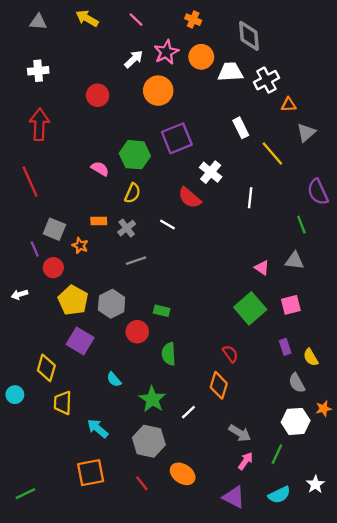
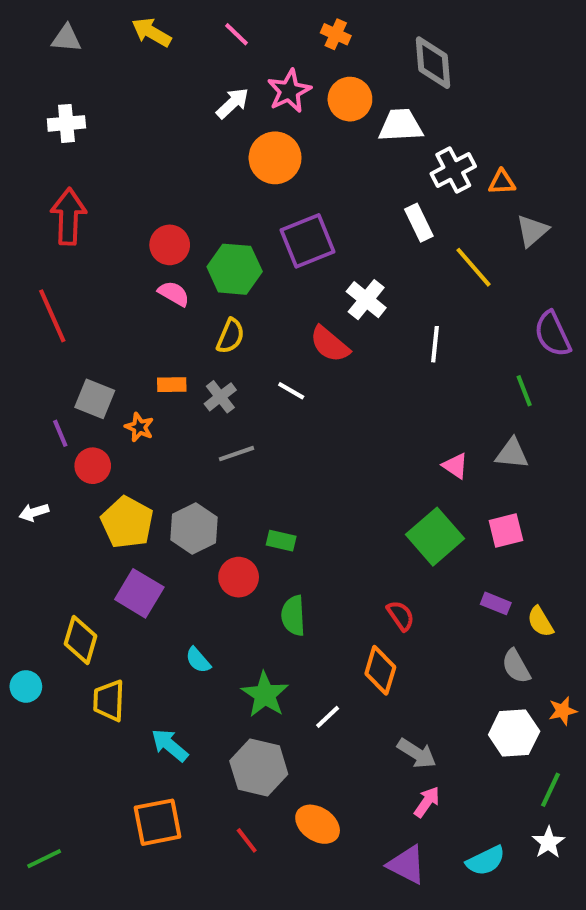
white cross: (266, 80) -> (453, 170), moved
red circle: (98, 95) -> (170, 245), moved
purple rectangle: (285, 347) -> (496, 603), turned -49
green line: (277, 454) -> (550, 790), moved

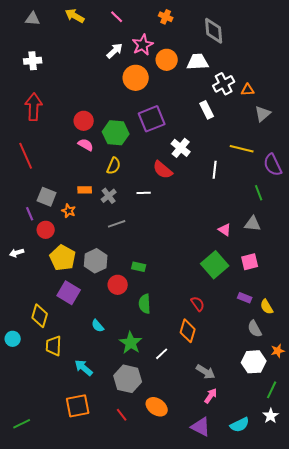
orange circle: (350, 99) -> (167, 60), moved
yellow line: (474, 267) -> (242, 149), moved, turned -35
white line: (291, 391) -> (144, 193), turned -32

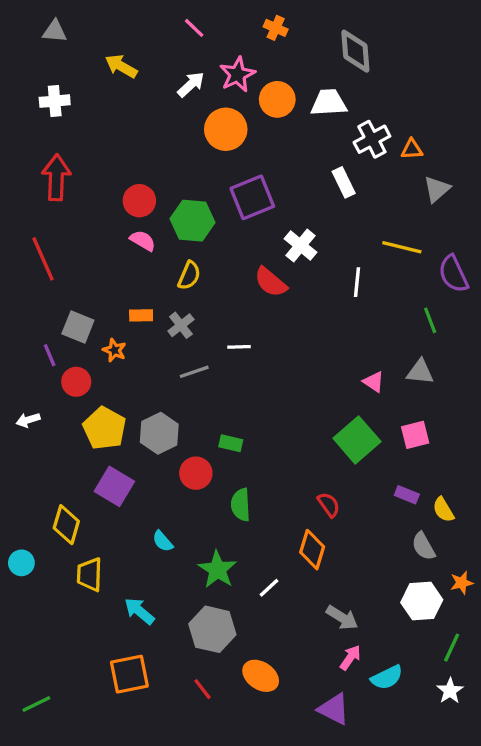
yellow arrow: (75, 16) -> (121, 66), moved
white line: (144, 193) -> (239, 347), moved
cyan semicircle: (240, 425) -> (387, 677), moved

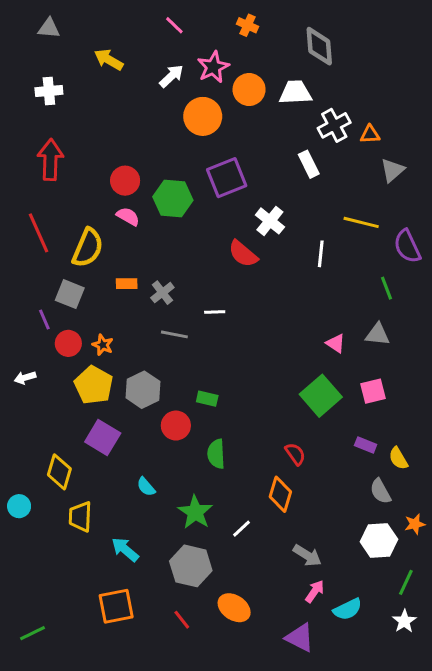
yellow semicircle: (189, 275) -> (88, 248), moved, size x1.5
orange star: (114, 350) -> (103, 345), moved
gray line: (194, 372) -> (174, 334), turned 30

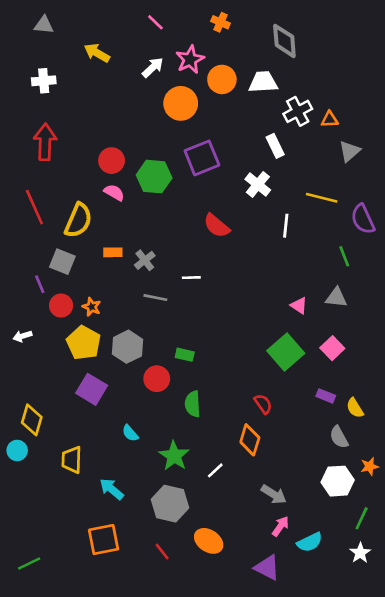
white cross: (270, 221) -> (258, 185), moved
pink square: (373, 391) -> (332, 348), turned -30
yellow diamond: (59, 472) -> (32, 420), moved

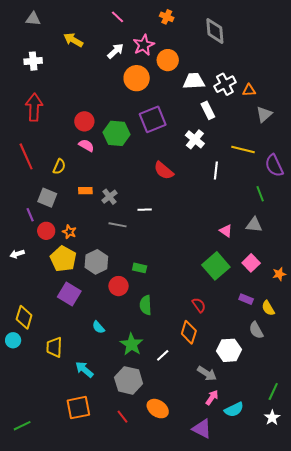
white trapezoid: (263, 82) -> (194, 81), moved
yellow semicircle: (78, 220) -> (59, 167), size x0.6
orange star: (370, 466) -> (279, 274), moved
white hexagon: (338, 481) -> (229, 350), moved

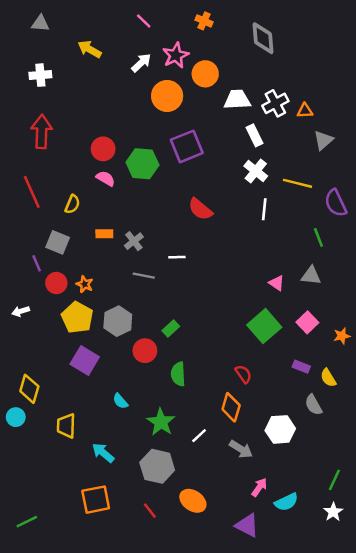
white cross: (195, 139) -> (256, 171), moved
green rectangle: (140, 268) -> (171, 329), turned -56
gray arrow: (207, 373) -> (241, 449), moved

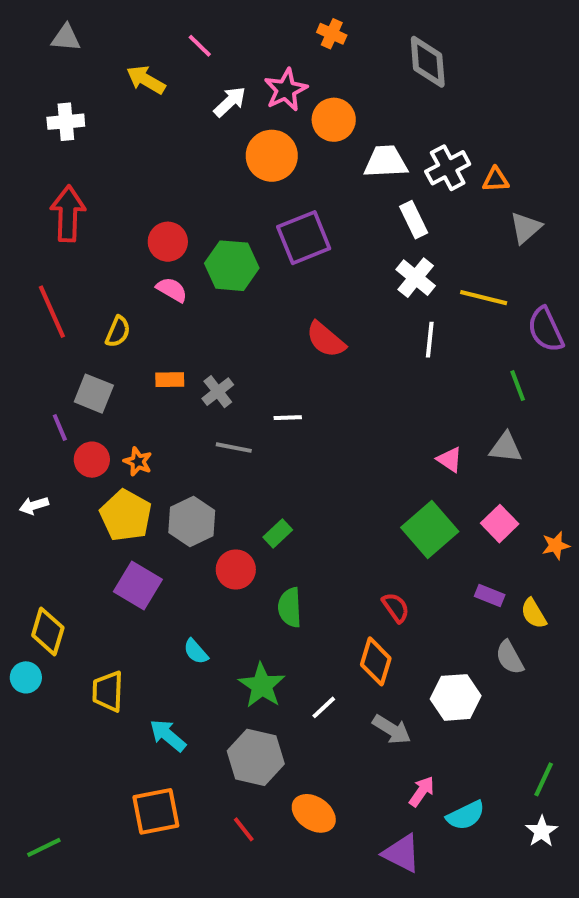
pink line: (144, 21) -> (200, 46), moved

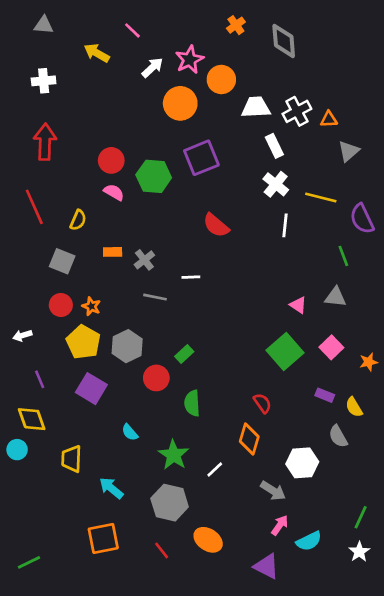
orange cross: (332, 34) -> (236, 25), moved, turned 30
purple line: (60, 428) -> (40, 379), moved
yellow diamond: (48, 631) -> (32, 419), turned -36
gray arrow: (392, 729) -> (273, 491), moved

